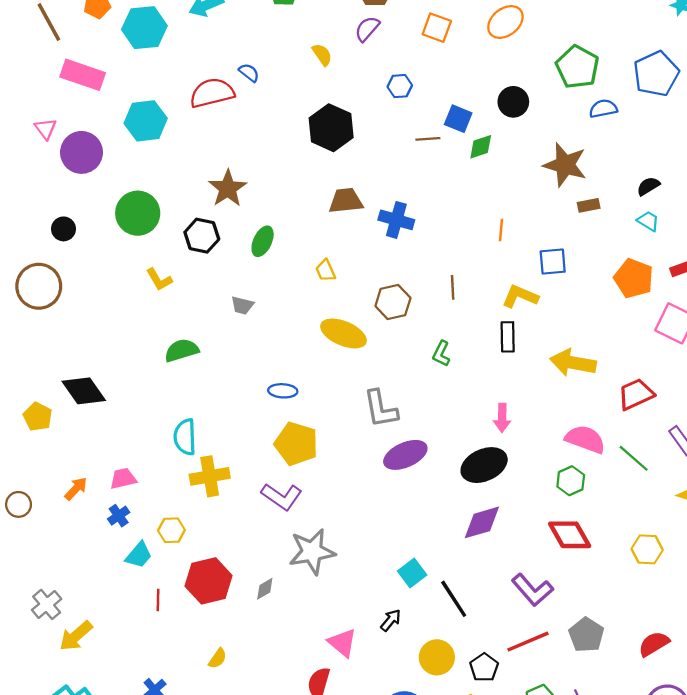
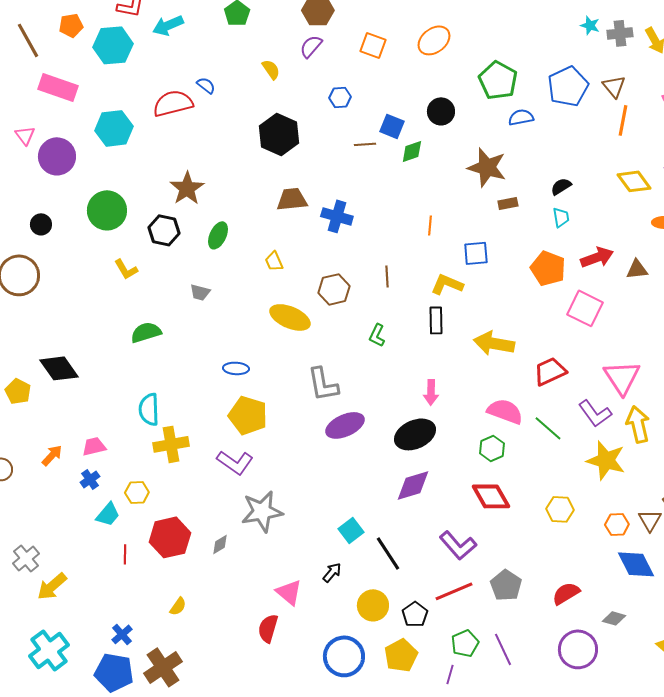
cyan trapezoid: (648, 221) -> (561, 217), turned 50

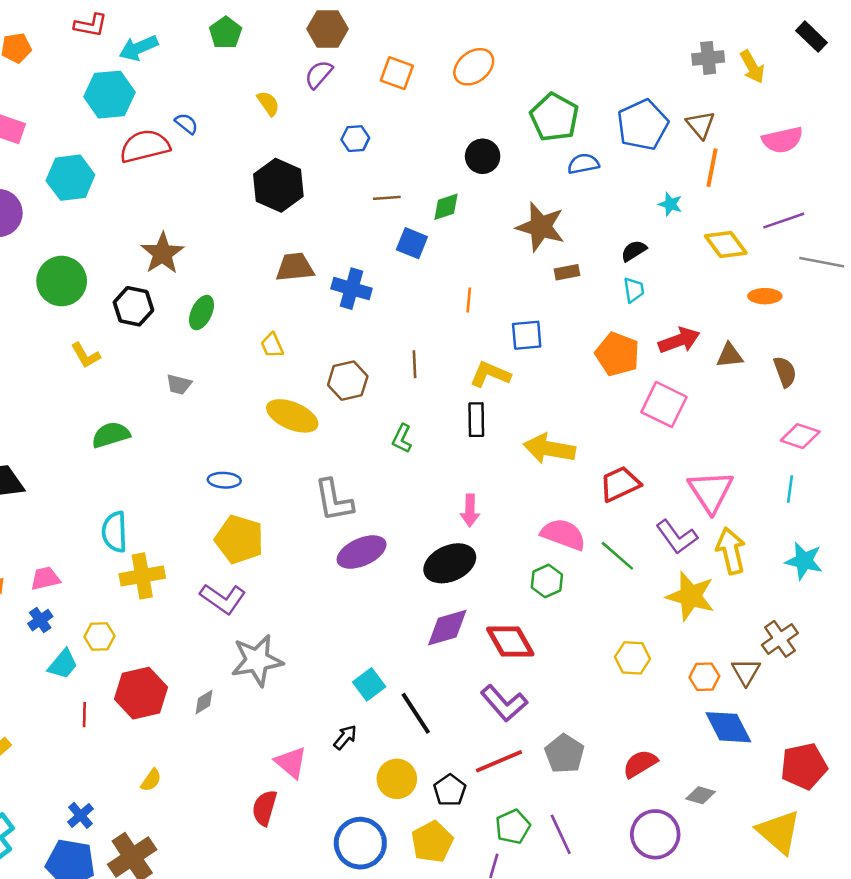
cyan star: (590, 25) -> (670, 204), moved
cyan hexagon: (113, 45) -> (110, 95), moved
blue square: (392, 126) -> (412, 243), moved
red diamond: (491, 496) -> (510, 641), moved

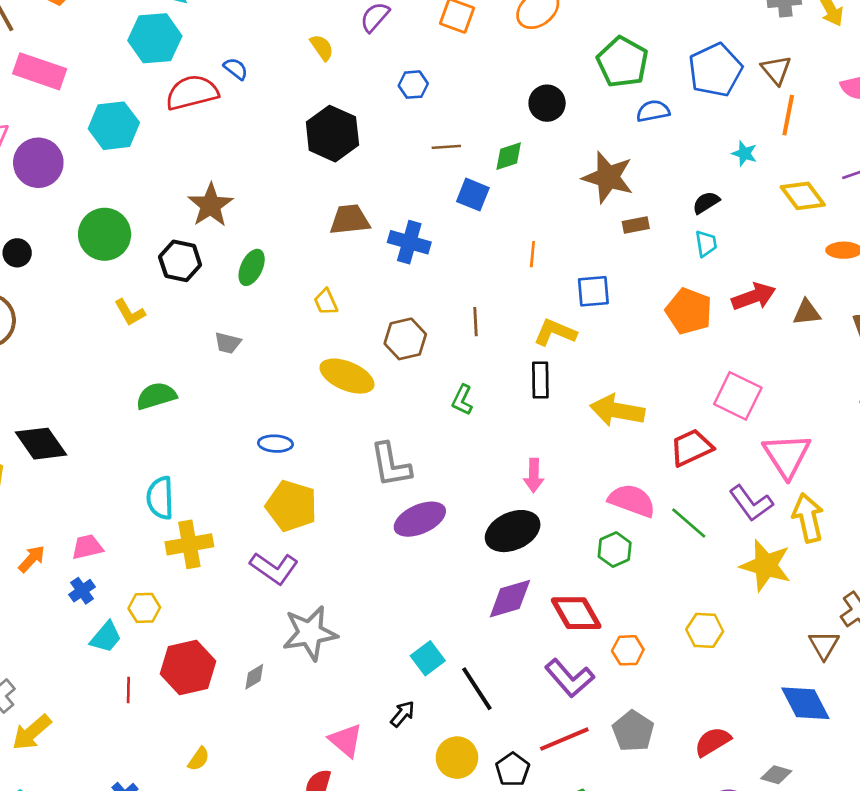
pink square: (664, 405) -> (738, 396), moved
orange hexagon: (704, 677) -> (628, 650), moved

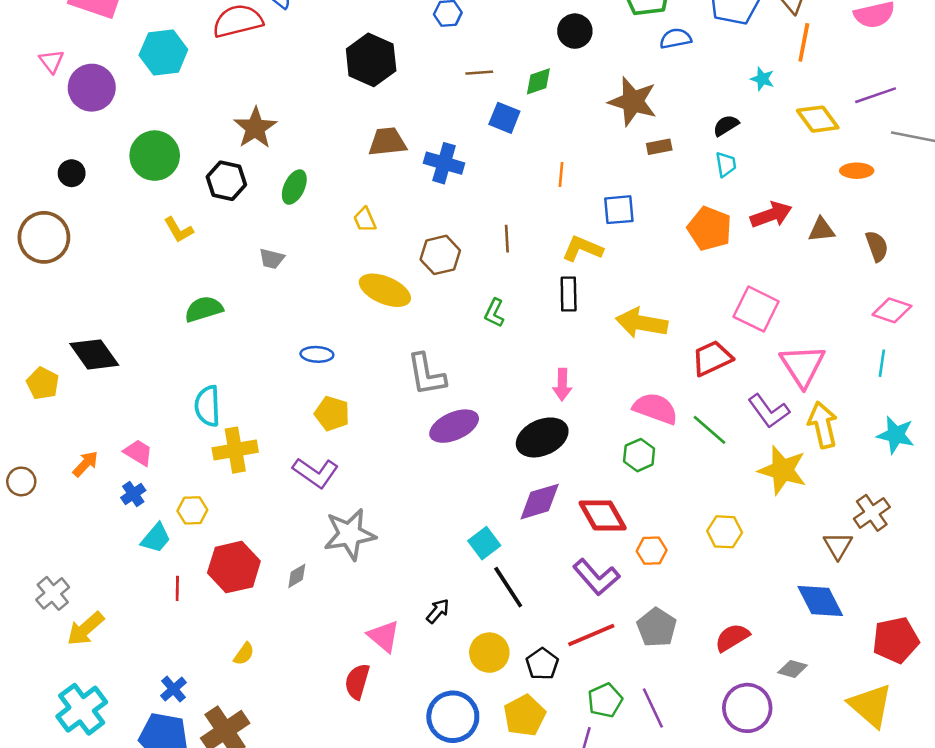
yellow pentagon: (291, 506) -> (332, 414), size x0.7
pink trapezoid: (87, 547) -> (138, 453), turned 44
cyan square: (428, 658) -> (484, 543), moved

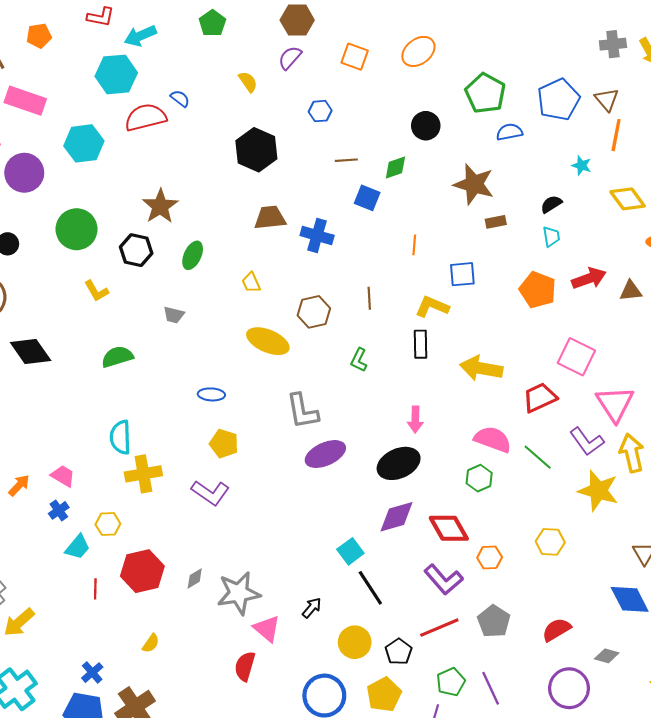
black diamond: (94, 354) -> (31, 352), moved
gray star: (350, 534) -> (239, 593), moved

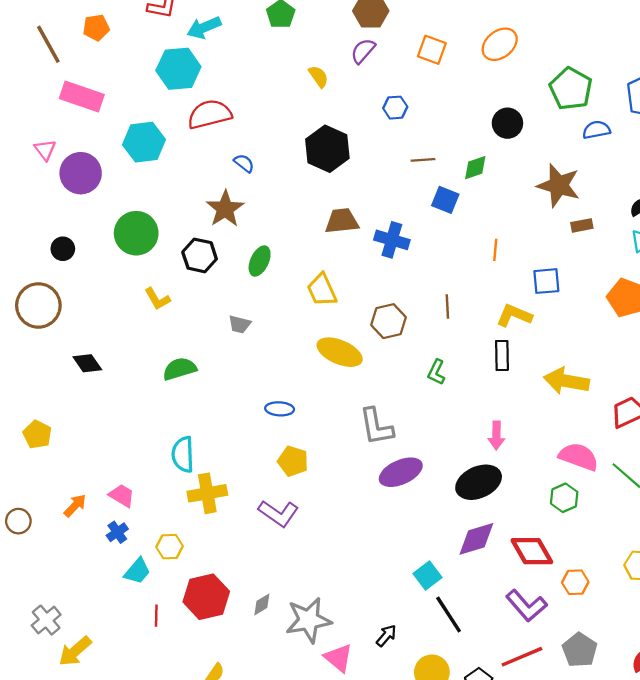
blue semicircle: (180, 99) -> (244, 163), moved
yellow trapezoid: (251, 283) -> (322, 290), size x1.5
black diamond: (31, 352) -> (87, 363), size x0.7

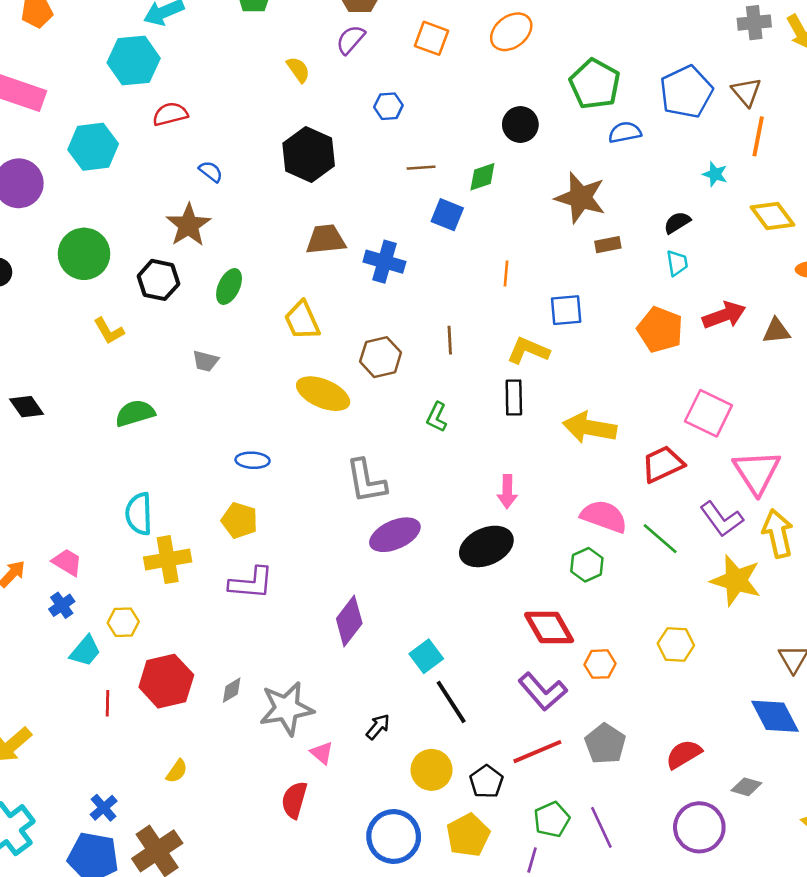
red semicircle: (210, 114) -> (170, 114), size x0.7
yellow pentagon: (293, 461) -> (239, 520), moved
purple L-shape: (278, 513) -> (251, 583), turned -30
purple diamond: (476, 539) -> (349, 621), moved, turned -36
pink triangle: (339, 658) -> (322, 753), size x0.7

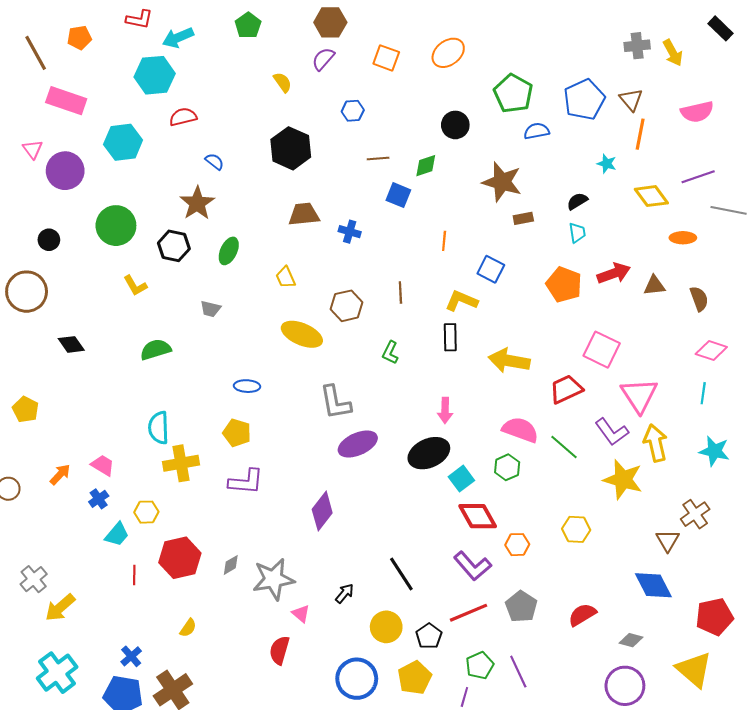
blue cross: (384, 262) -> (350, 232), size x0.7
blue square: (566, 310) -> (491, 269), turned 32
yellow trapezoid: (302, 320) -> (286, 277), size x0.7
cyan square: (426, 656) -> (461, 479), moved
purple circle: (699, 827) -> (625, 686), moved

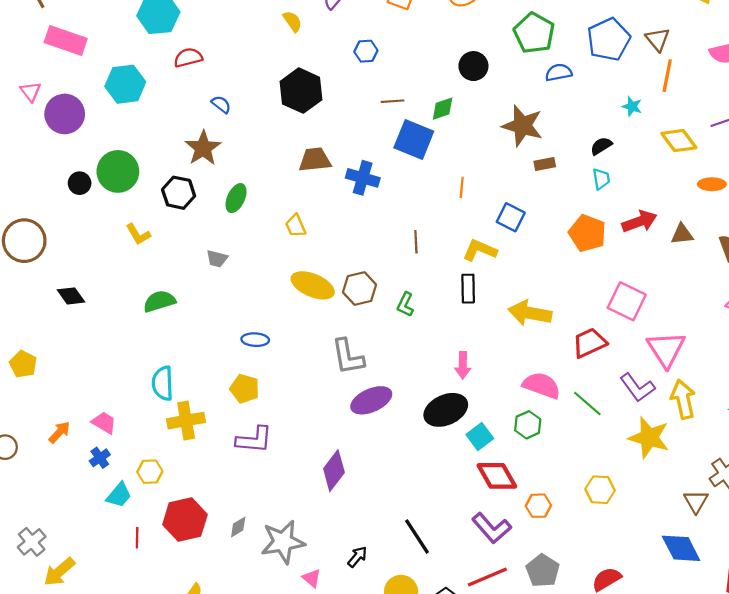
blue square: (398, 195) -> (414, 140), size x1.5
blue cross: (350, 232) -> (363, 178), size x1.4
black circle: (49, 240) -> (80, 183), moved
brown hexagon: (347, 306) -> (360, 289), moved

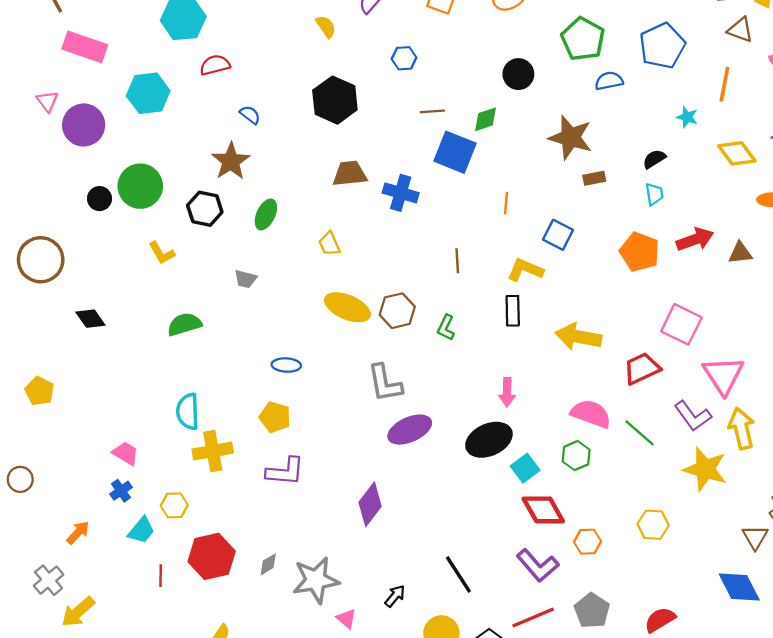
brown triangle: (658, 39) -> (740, 30), moved, turned -30
orange arrow: (59, 432) -> (78, 533), moved

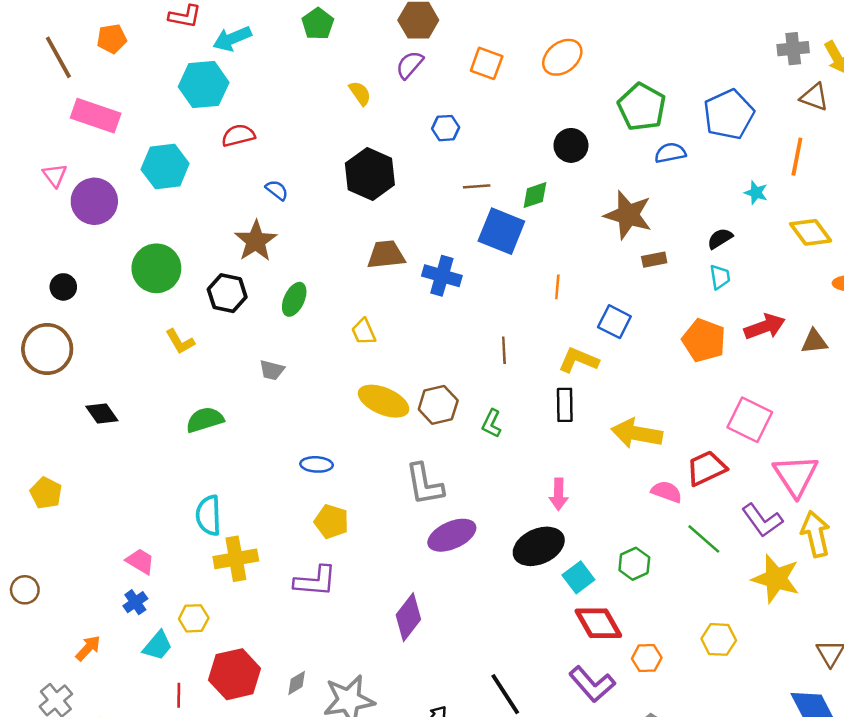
black circle: (99, 199) -> (63, 287), moved
pink semicircle: (591, 414) -> (667, 492), moved, size x0.7
yellow pentagon: (275, 417) -> (331, 522), moved

